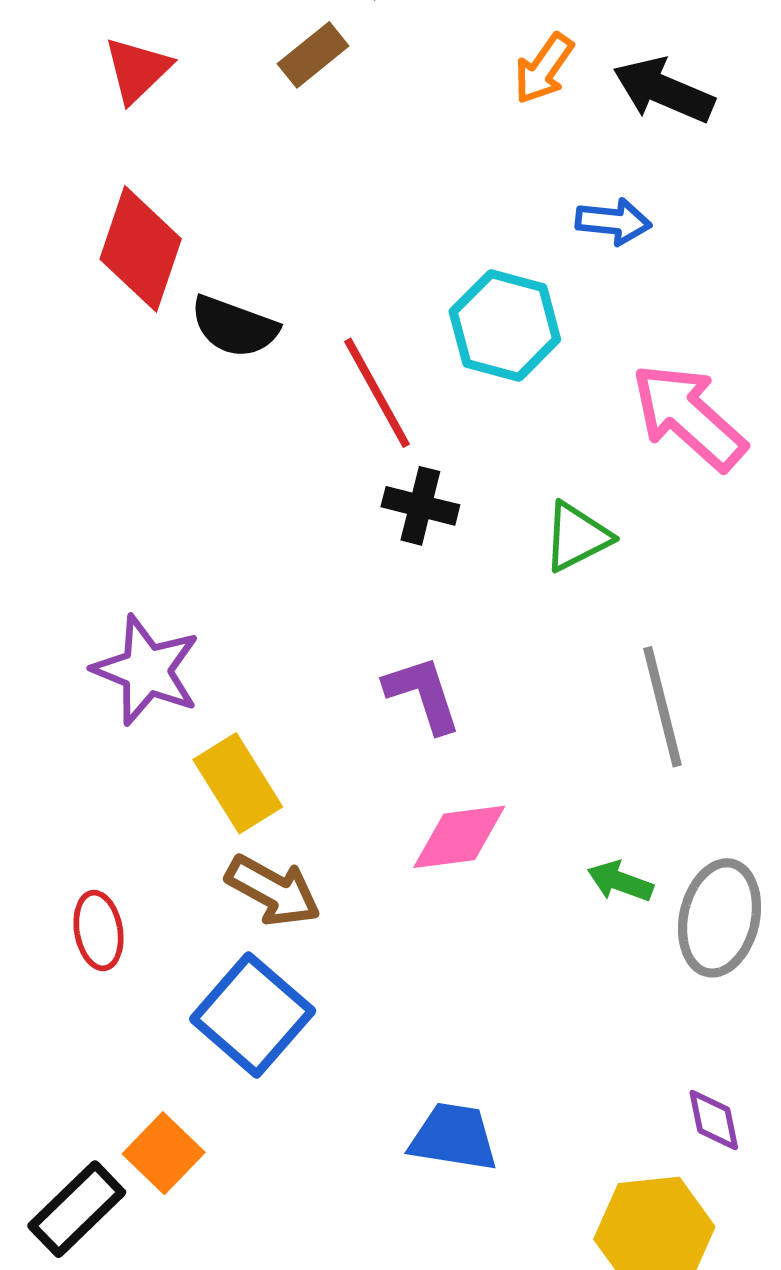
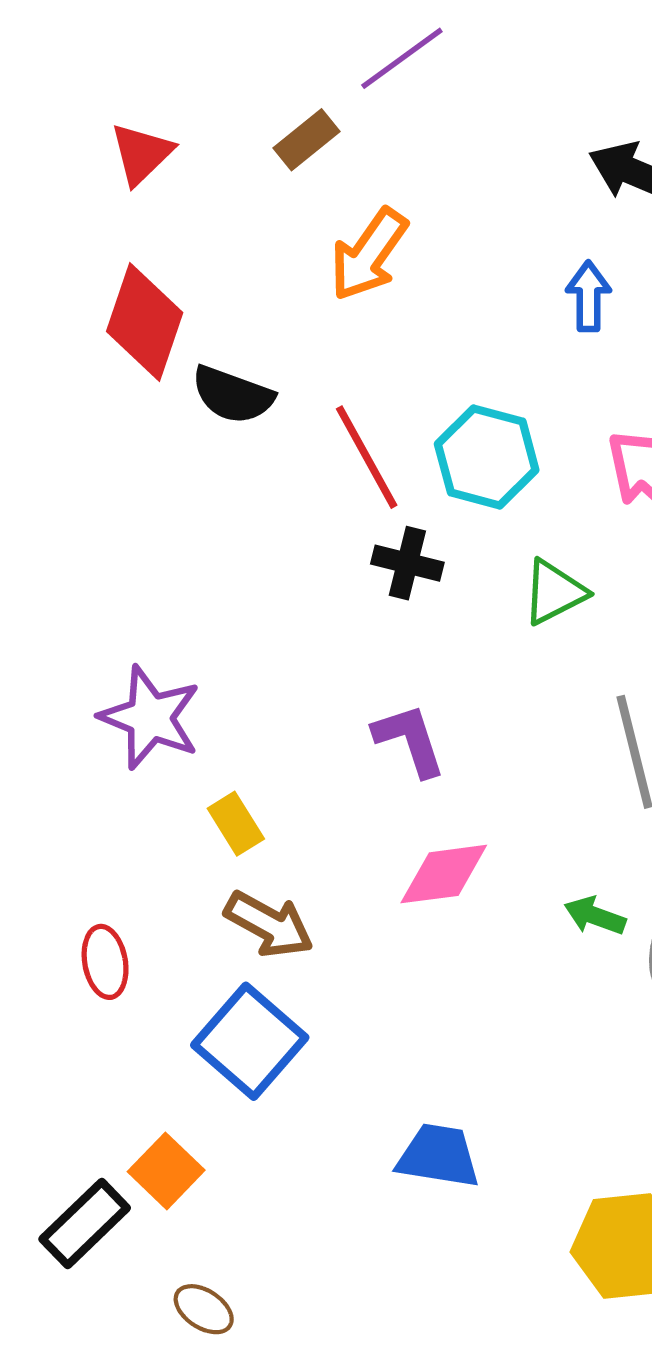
orange arrow: (544, 69) -> (369, 254), moved, size x1.4
blue arrow: (613, 222) -> (588, 296), turned -96
cyan hexagon: (505, 325) -> (487, 457), moved
yellow rectangle: (238, 783) -> (236, 824), size x0.7

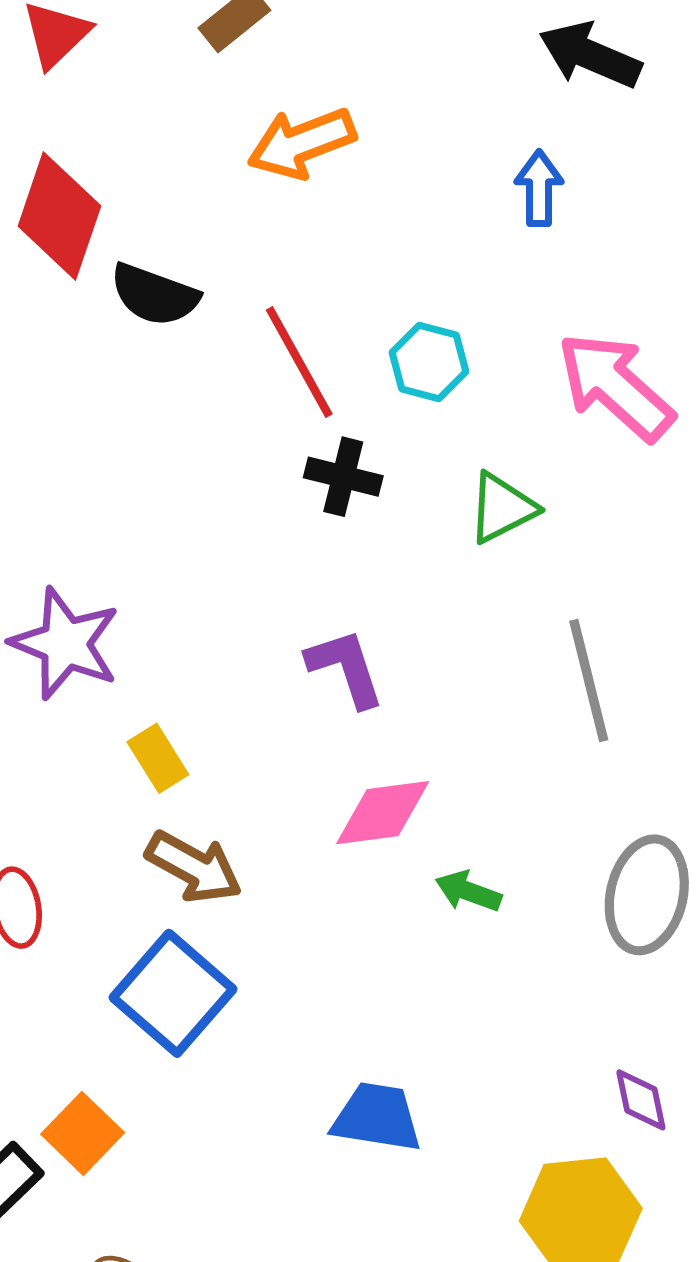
orange arrow: (369, 254) -> (302, 143), turned 34
cyan hexagon: (487, 457) -> (429, 362), size x0.7
green arrow: (595, 916) -> (468, 891), moved

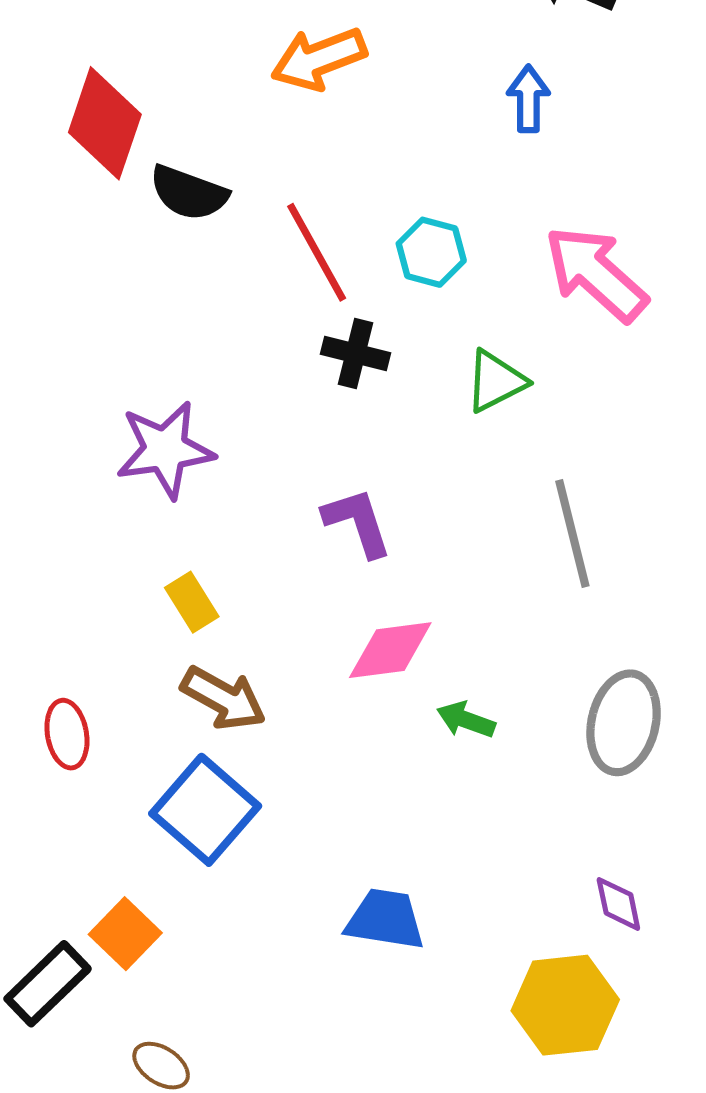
purple star: (65, 643) -> (165, 450), moved, turned -30

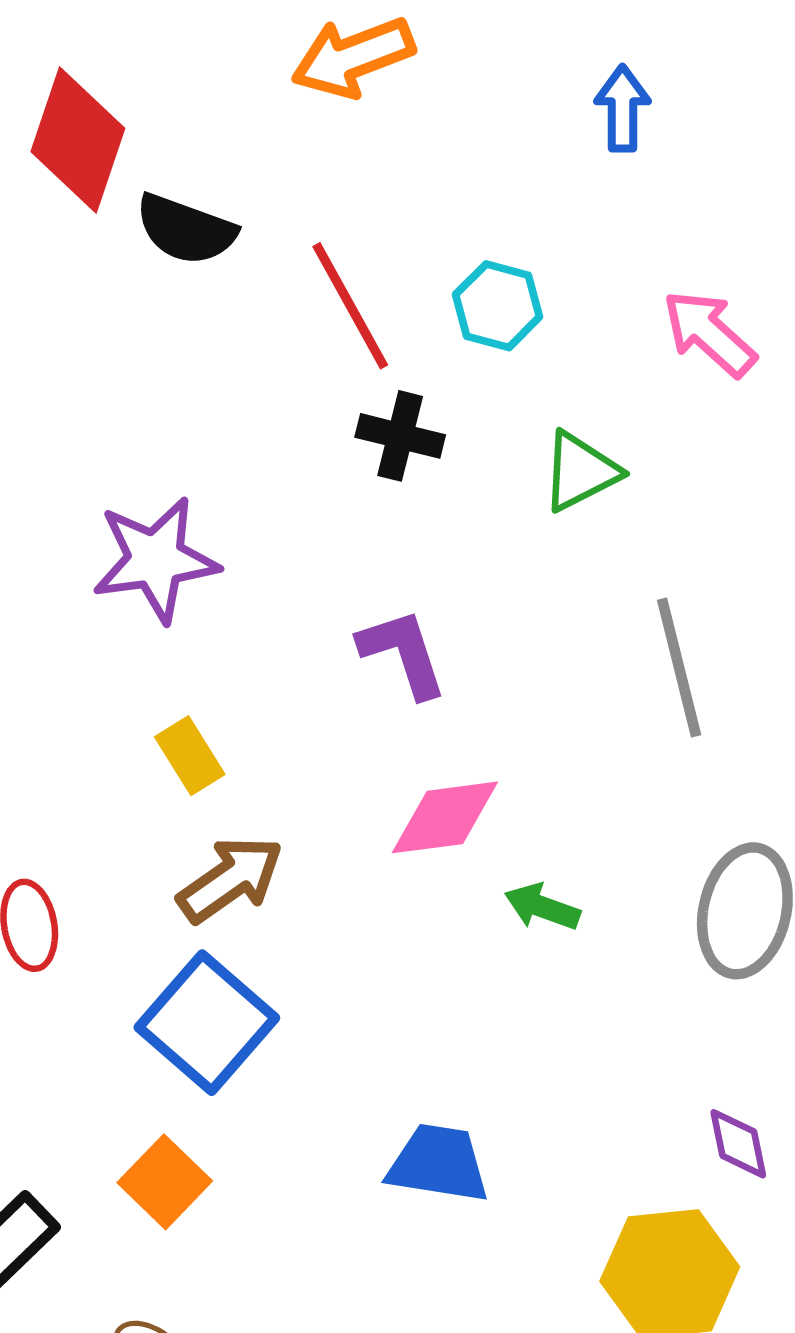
pink arrow: (596, 274) -> (709, 333), size x0.7
brown arrow: (224, 698) -> (230, 879), turned -64
orange square: (125, 934) -> (165, 1182), moved

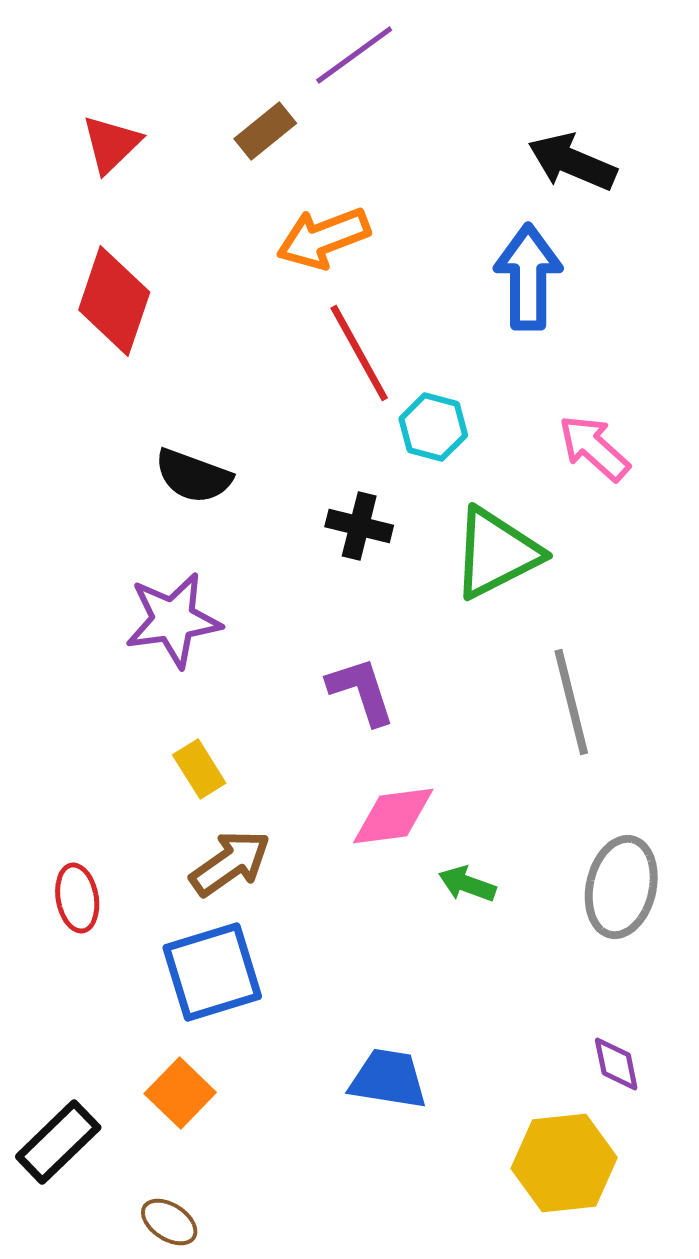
blue arrow: (622, 108) -> (528, 277), size x1.6
black semicircle: (186, 229) -> (193, 476), moved
red line: (350, 306) -> (359, 353), moved
green triangle: (580, 471) -> (496, 553), size x1.5
blue square: (207, 1023) -> (212, 972), turned 32

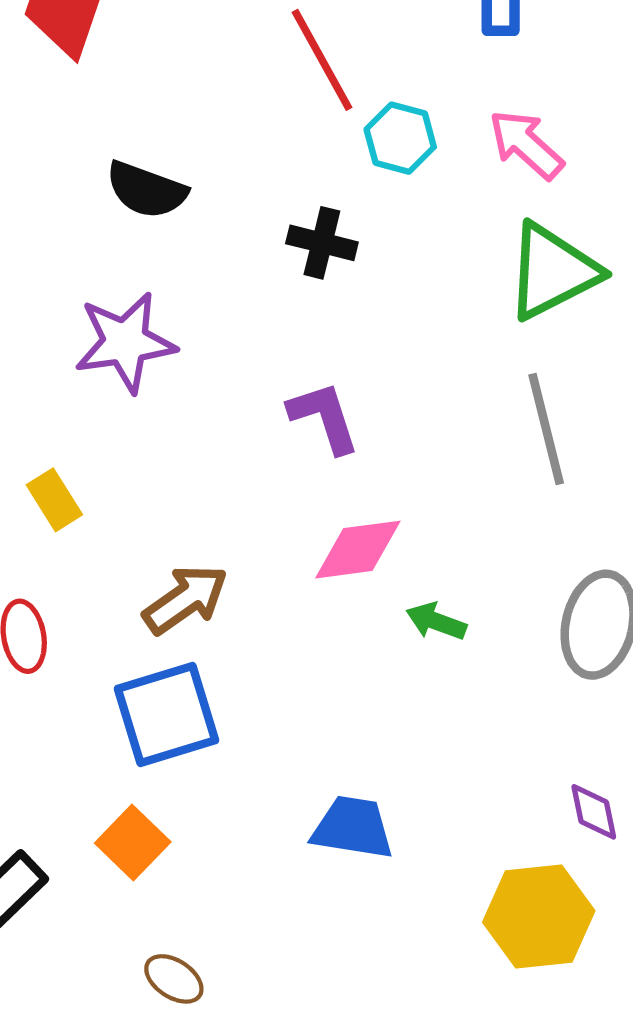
pink arrow: (594, 448) -> (526, 144), moved
green triangle: (496, 553) -> (553, 271), moved
yellow rectangle: (199, 769) -> (54, 500), moved
brown ellipse: (169, 1222) -> (174, 979), moved

